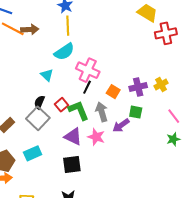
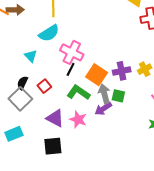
orange square: (113, 92) -> (97, 75), size x1.5
green L-shape: (79, 110) -> (78, 92), moved, turned -35
gray arrow: (102, 112) -> (104, 94), moved

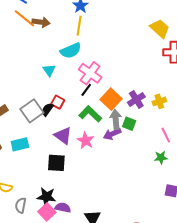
purple cross: (122, 71) -> (136, 100), turned -30
black semicircle: (22, 83) -> (47, 110), moved
red square: (44, 86) -> (58, 102), turned -32

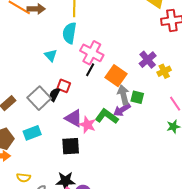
cyan semicircle: (71, 51) -> (69, 33), turned 130
purple cross: (136, 100) -> (148, 60), moved
green L-shape: (90, 114) -> (107, 116), moved
pink star: (86, 140) -> (87, 125), moved

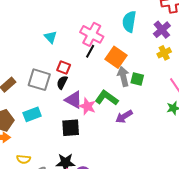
cyan semicircle: (69, 33) -> (129, 22), moved
purple cross: (148, 60) -> (162, 30), moved
black semicircle: (54, 95) -> (62, 82), moved
gray square: (39, 98) -> (39, 80), turned -30
purple arrow: (122, 110) -> (124, 116), moved

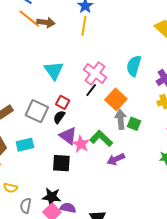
cyan triangle: (51, 37) -> (54, 70), size x1.5

